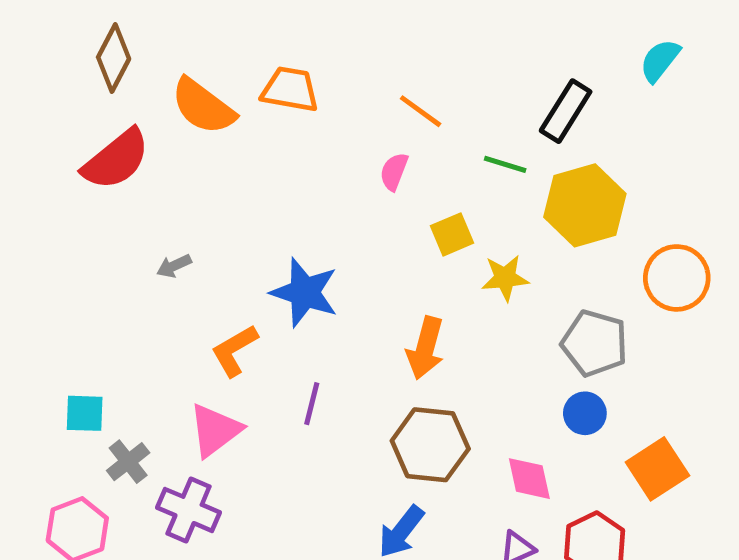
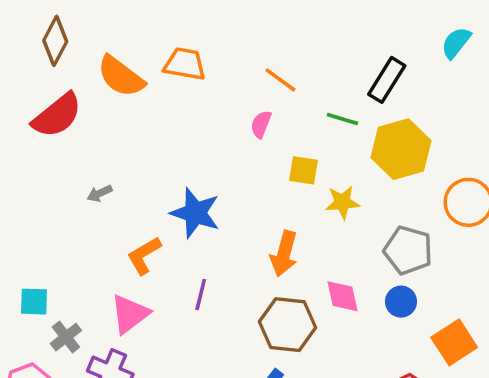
yellow square: (452, 234) -> (303, 170), turned 32
pink diamond: (529, 479) -> (342, 296), moved

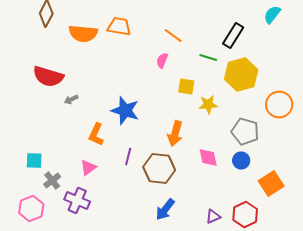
orange semicircle: (121, 76) -> (83, 34), turned -32
red semicircle: (57, 115) -> (48, 76), moved, turned 56
orange L-shape: (144, 255) -> (96, 134), turned -35
pink triangle: (130, 314) -> (88, 168), size x0.7
brown hexagon: (288, 325) -> (159, 168), moved

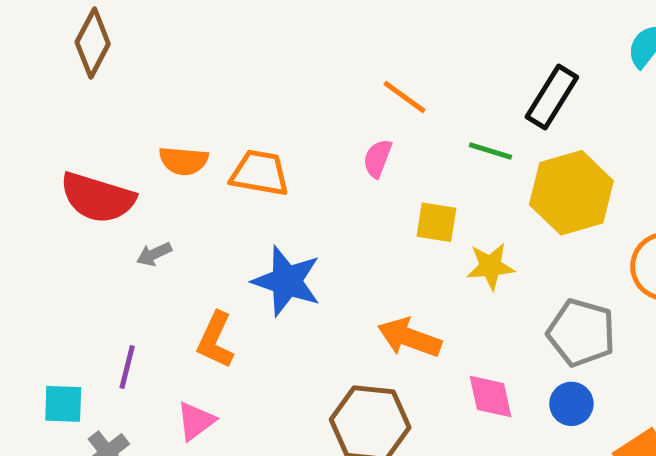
orange trapezoid: (119, 26) -> (260, 173), moved
orange semicircle: (83, 34) -> (184, 161), moved, size x0.7
orange arrow: (175, 134) -> (409, 338), turned 95
purple line: (128, 156) -> (127, 367), moved

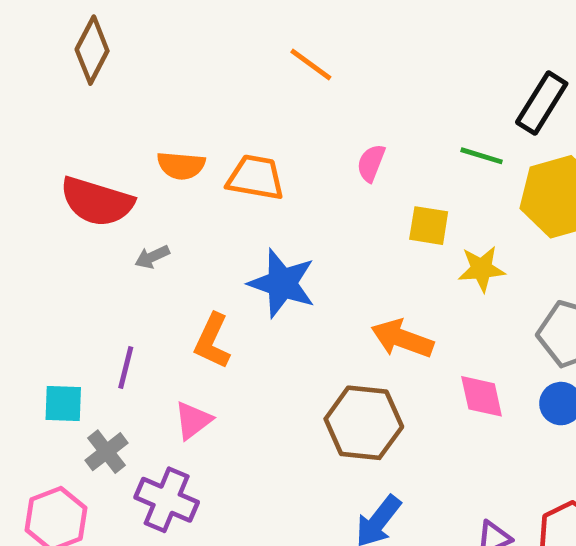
orange line: (405, 97) -> (311, 64), moved

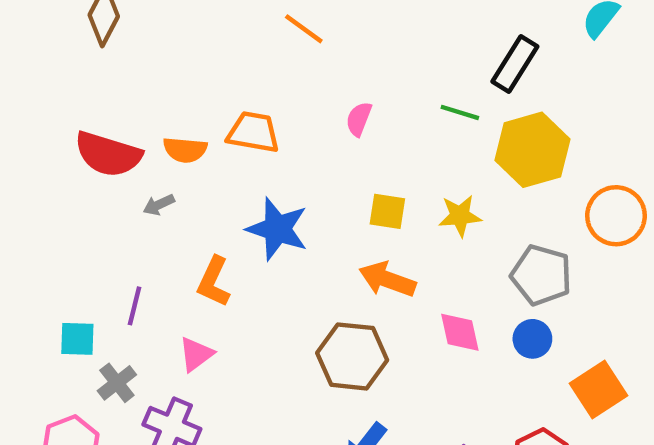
orange semicircle: (181, 165) -> (185, 150), moved
yellow square: (429, 226) -> (387, 211), moved

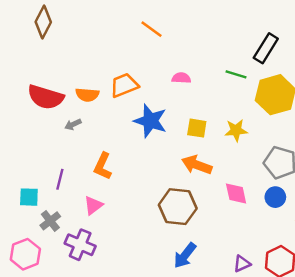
pink semicircle: (359, 119) -> (181, 78), turned 72
orange trapezoid: (253, 132) -> (124, 85), turned -32
blue star: (277, 229) -> (150, 121), moved

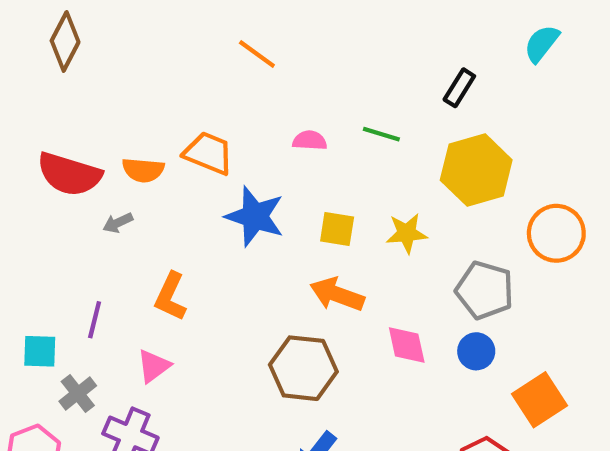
black rectangle: (266, 48) -> (459, 88), size x0.7
green line: (236, 74) -> (381, 134), moved
orange trapezoid: (124, 85) -> (208, 153), turned 44

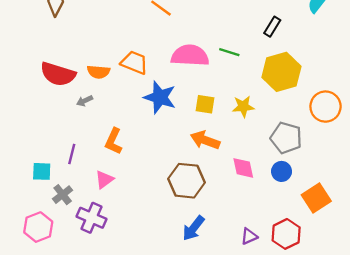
pink semicircle: (310, 140) -> (190, 56), size x2.0

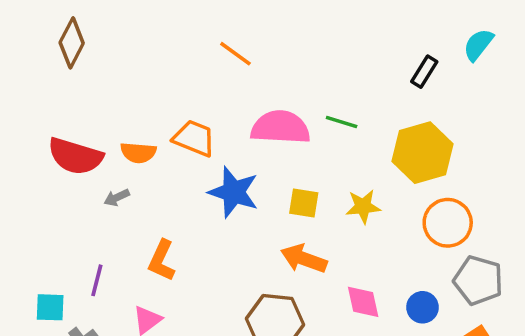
black rectangle: (272, 27) -> (424, 72), moved
orange circle: (326, 107) -> (448, 223), moved
gray pentagon: (286, 138) -> (478, 280), moved

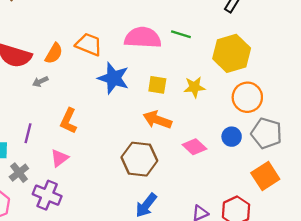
orange semicircle: (138, 153) -> (54, 53), turned -65
pink diamond: (363, 302) -> (194, 147), turned -35
blue circle: (422, 307) -> (232, 137), moved

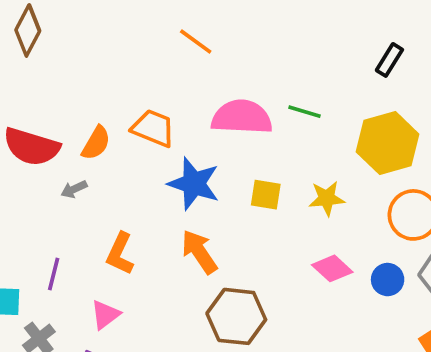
orange arrow: (157, 120) -> (199, 252), moved, turned 36
pink diamond: (194, 147) -> (332, 268), moved

